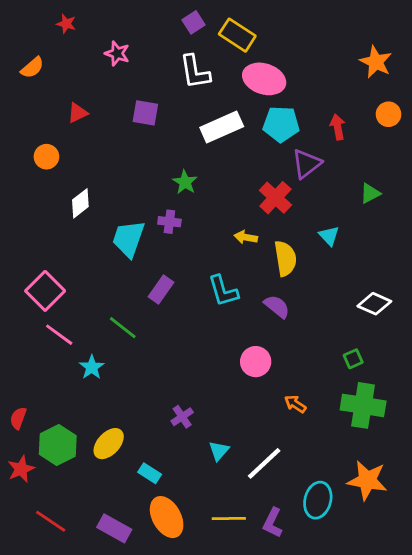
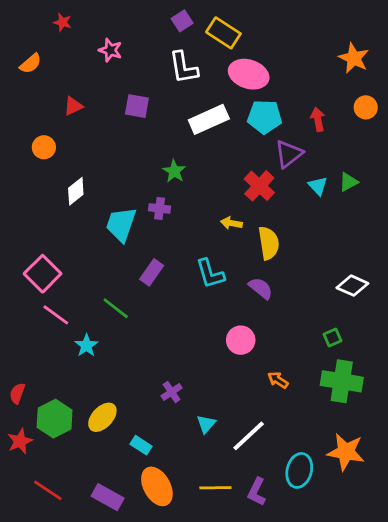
cyan triangle: (329, 236) -> (318, 186), moved

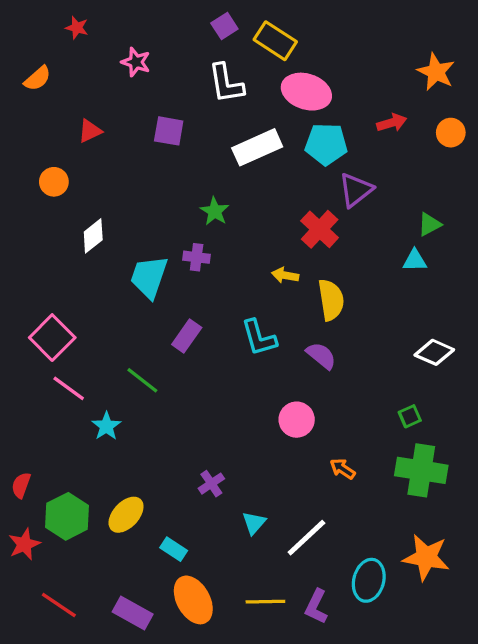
red arrow: (318, 119) -> (392, 123), moved, turned 85
cyan triangle: (318, 186) -> (415, 260), moved, turned -48

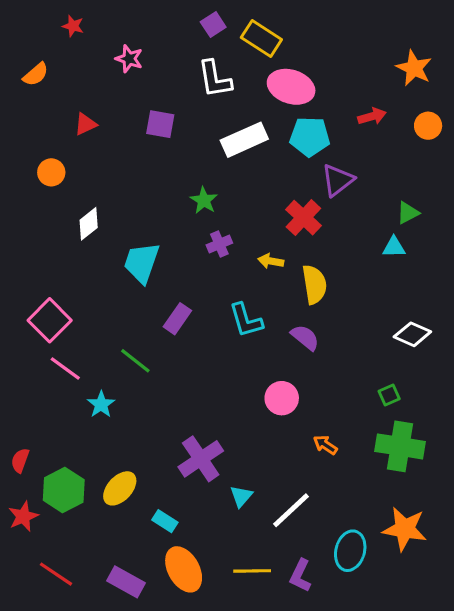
purple cross: (197, 257) -> (219, 244), moved, turned -30
purple cross: (211, 484) -> (201, 459), size x1.8

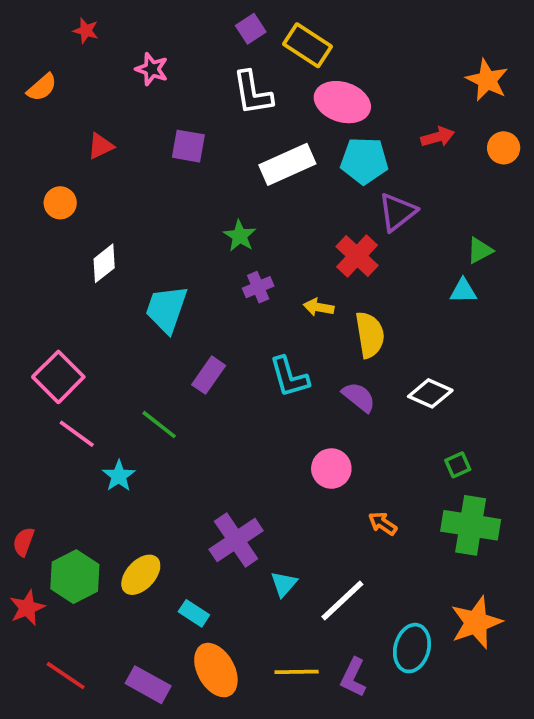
white diamond: (412, 334) -> (430, 393), moved
orange star: (405, 529) -> (476, 622), turned -30

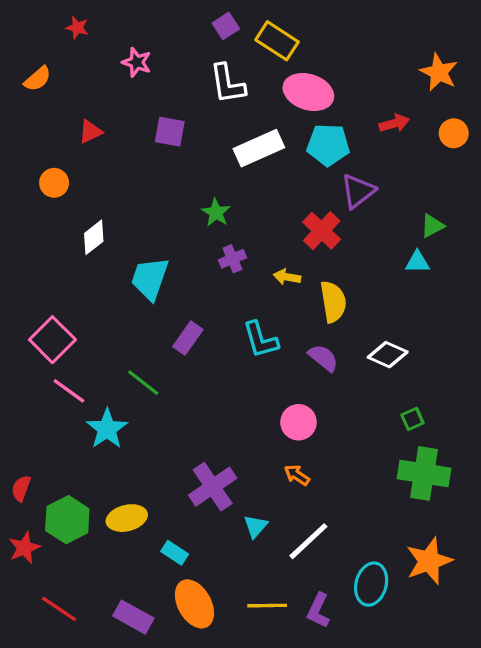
cyan star: (119, 476) -> (107, 429), size x1.4
orange arrow: (383, 523) -> (297, 475), moved
yellow ellipse: (141, 575) -> (127, 518), turned 33

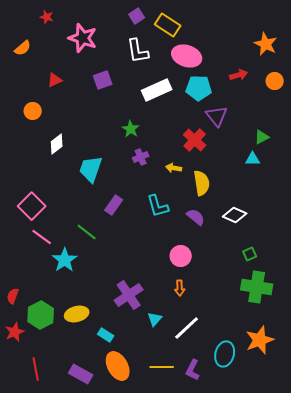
pink star: (137, 62) -> (83, 38), size x1.6
purple square: (170, 132) -> (103, 80), turned -30
purple triangle: (358, 191) -> (217, 116), turned -30
orange arrow: (297, 475) -> (180, 288), turned -126
red line: (59, 609) -> (36, 369), turned 45

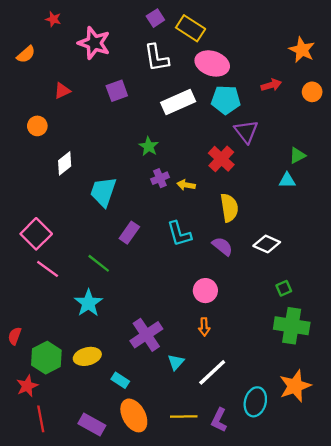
yellow arrow: (174, 168) -> (186, 185), moved
cyan star: (65, 260) -> (88, 303), moved
red star: (15, 332) -> (27, 386), moved

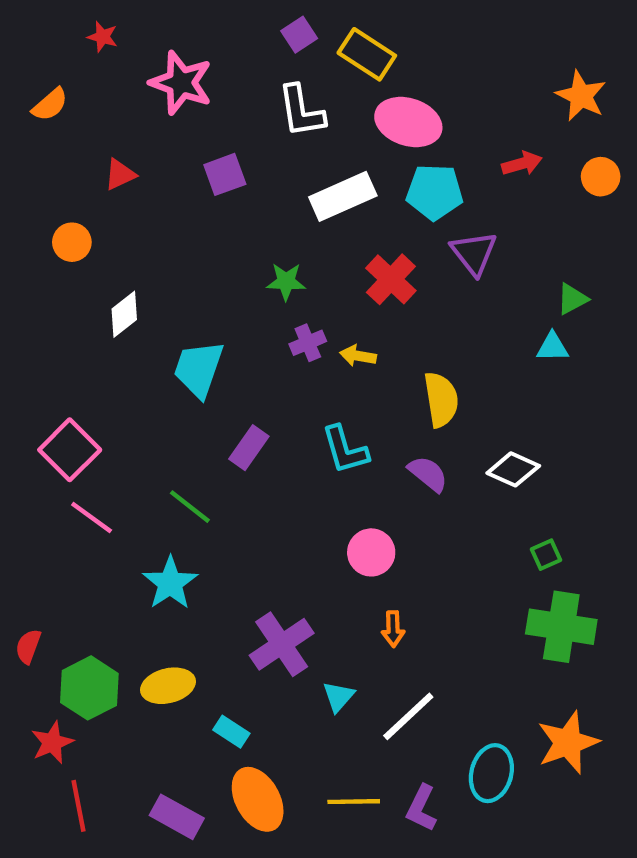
green star: (149, 146) -> (286, 282), turned -30
red cross: (221, 159) -> (391, 279), moved
pink circle: (205, 291) -> (371, 552), moved

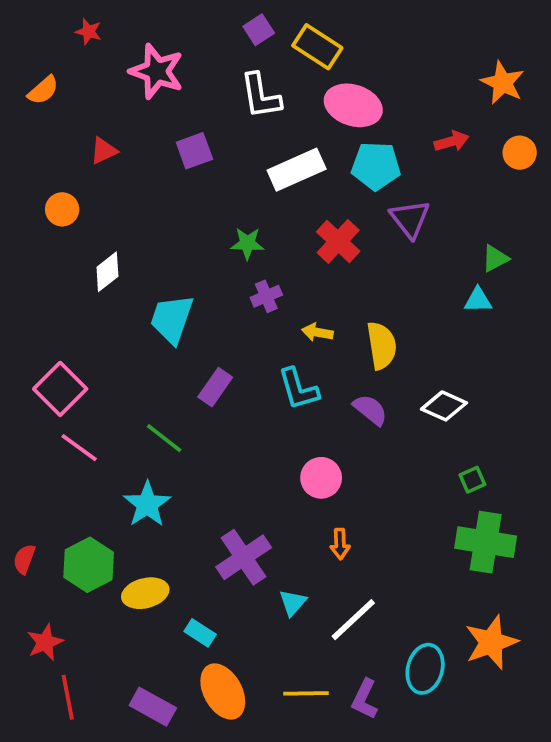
yellow arrow: (358, 356) -> (317, 332), moved
green hexagon: (89, 688) -> (89, 565), moved

